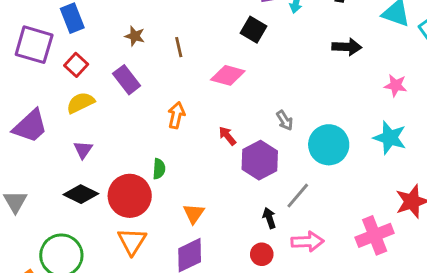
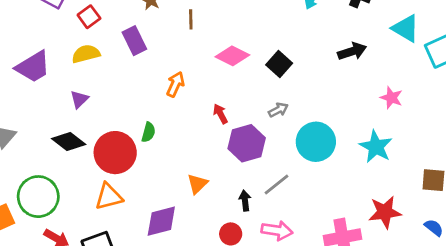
black square: (253, 30) -> (279, 64), moved
black arrow: (347, 47) -> (352, 51), turned -32
gray arrow: (285, 120) -> (278, 110), turned -96
orange triangle: (194, 213) -> (197, 184), moved
orange triangle: (132, 241) -> (109, 197), turned 32

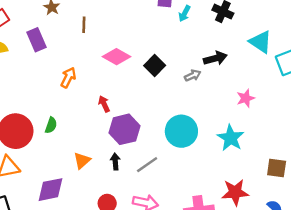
pink star: (391, 98) -> (246, 98), turned 30
gray arrow: (278, 110) -> (193, 75), moved
green semicircle: (148, 132) -> (51, 125), moved
black arrow: (245, 201) -> (115, 161), moved

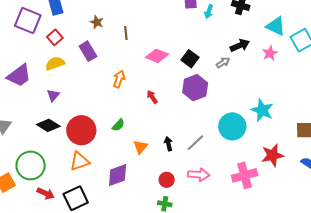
pink star: (246, 98) -> (270, 53), moved
green semicircle: (51, 125) -> (118, 125), moved, turned 32
purple hexagon: (124, 129) -> (195, 88), moved
cyan circle: (181, 131) -> (232, 126), moved

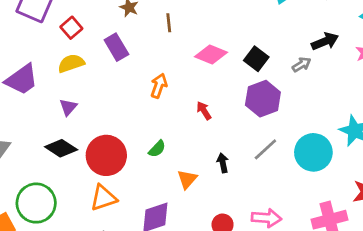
gray line: (195, 143) -> (265, 149), moved
black arrow: (168, 144) -> (223, 163), moved

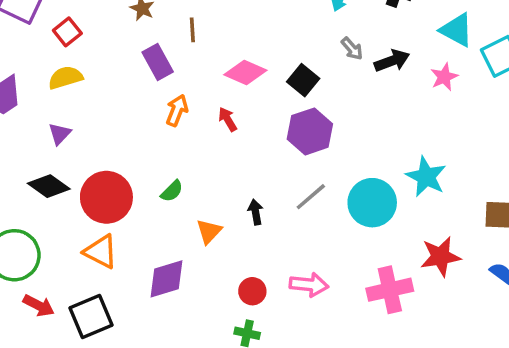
purple rectangle: (116, 47) -> (158, 62), moved
gray arrow: (302, 65) -> (352, 49), moved, turned 78
red arrow: (204, 111) -> (228, 119), moved
orange triangle: (103, 198) -> (101, 252), turned 44

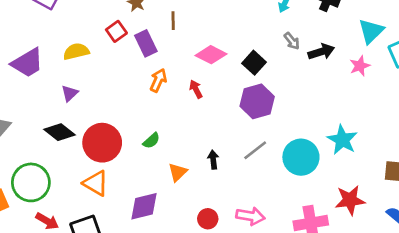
cyan triangle: (457, 30) -> (371, 31), turned 44
red square: (67, 32) -> (116, 31), moved

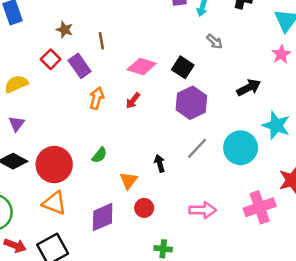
black arrow: (321, 52) -> (249, 88), moved
red arrow: (196, 89) -> (133, 101), turned -105
red circle: (208, 219) -> (144, 208), moved

